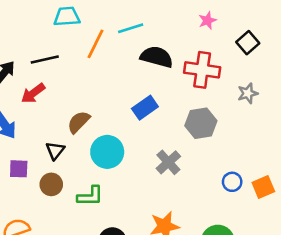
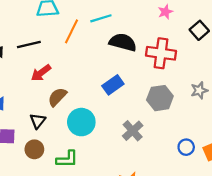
red arrow: (33, 93) -> (41, 73), moved
gray star: (248, 93) -> (199, 90), moved

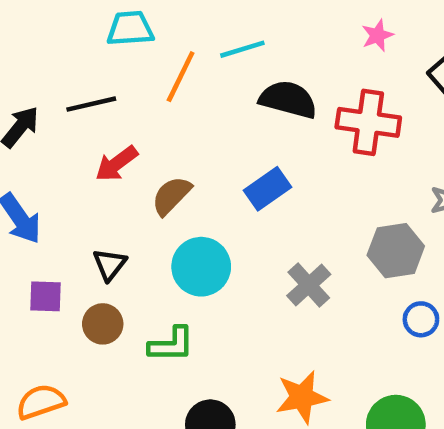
brown semicircle: (57, 97) -> (171, 196), moved
gray hexagon: (160, 98) -> (396, 251), moved

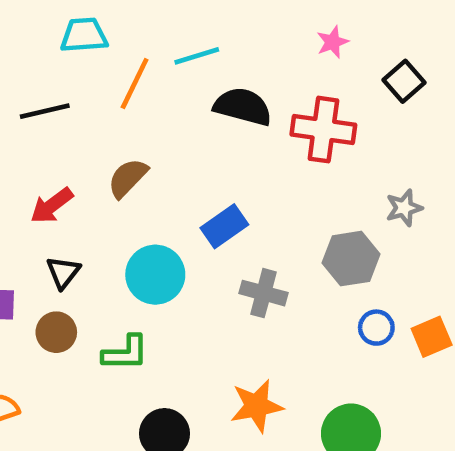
red arrow: (116, 164) -> (52, 206), moved
blue rectangle: (268, 189) -> (224, 226), moved
brown semicircle: (171, 196) -> (128, 178), moved
gray cross: (309, 285) -> (264, 293), turned -33

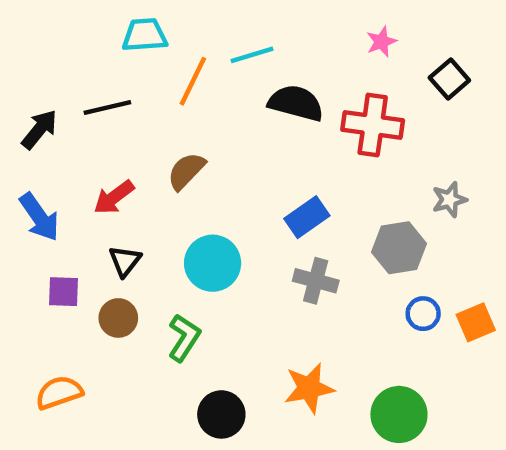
blue rectangle: (224, 226) -> (307, 217), moved
green L-shape: (125, 353) -> (184, 338), turned -57

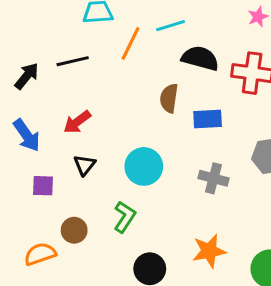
brown semicircle: (186, 171) -> (169, 98), moved, turned -36
blue rectangle: (307, 217) -> (208, 119), moved, turned 32
brown circle: (118, 318) -> (74, 230), moved

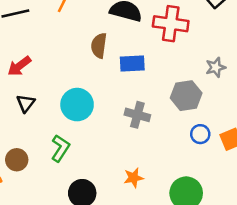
orange star: (209, 251) -> (134, 178), size x0.7

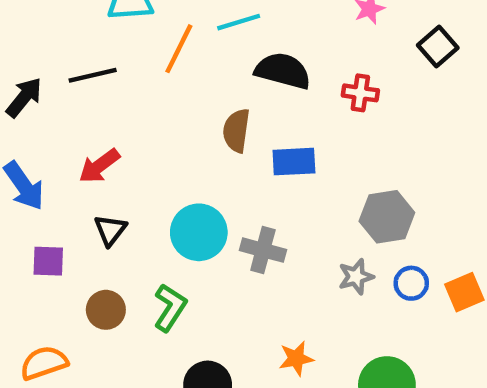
red cross: (171, 24) -> (360, 93), size x0.6
gray star: (216, 67) -> (356, 277), moved
gray cross: (137, 115) -> (263, 250), moved
brown circle: (17, 160) -> (106, 310), moved

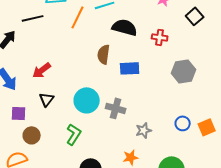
black line: (93, 75) -> (33, 18), moved
gray hexagon: (387, 217) -> (184, 71), moved
gray star: (356, 277) -> (144, 130), moved
brown circle: (106, 310) -> (32, 135), moved

